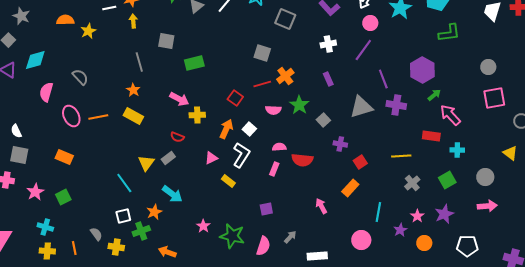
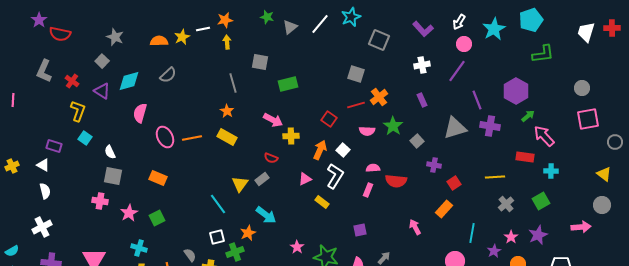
yellow star: (88, 31) -> (182, 37), moved
gray semicircle: (80, 77) -> (168, 75), moved, turned 90
gray circle: (485, 177) -> (602, 205), moved

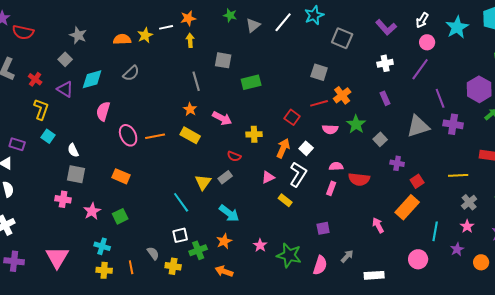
pink arrow: (273, 120) -> (222, 118), moved
orange rectangle: (444, 209) -> (407, 207), size x1.4
orange star: (248, 233) -> (224, 241), moved
pink star: (511, 237) -> (467, 226), moved

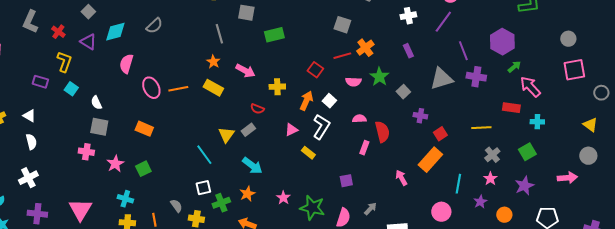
purple rectangle: (17, 144) -> (40, 82), moved
red semicircle: (359, 179) -> (382, 132), turned -110
pink rectangle: (331, 188) -> (364, 148), moved

